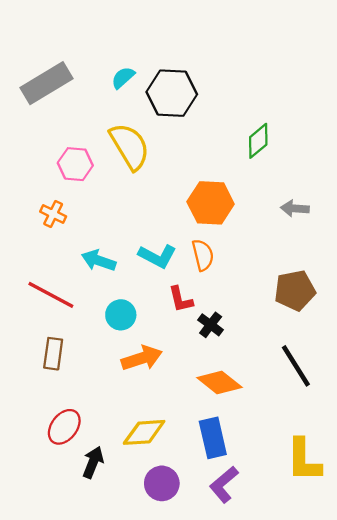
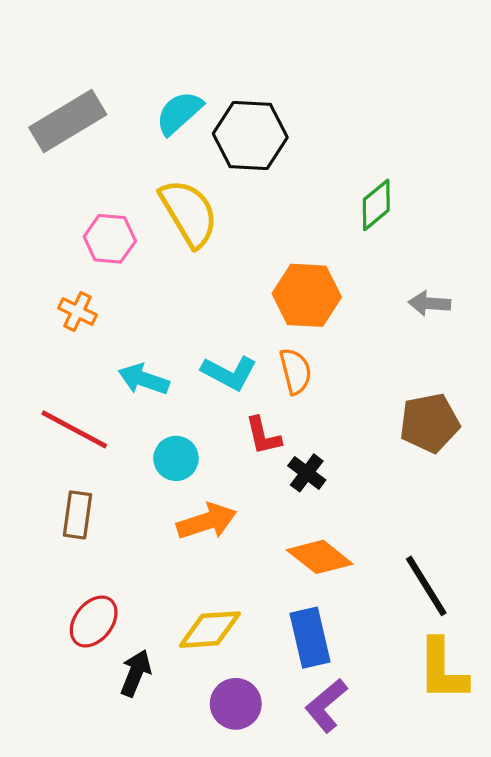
cyan semicircle: (123, 78) -> (179, 113), size x1.4
black line: (296, 366) -> (426, 586), moved

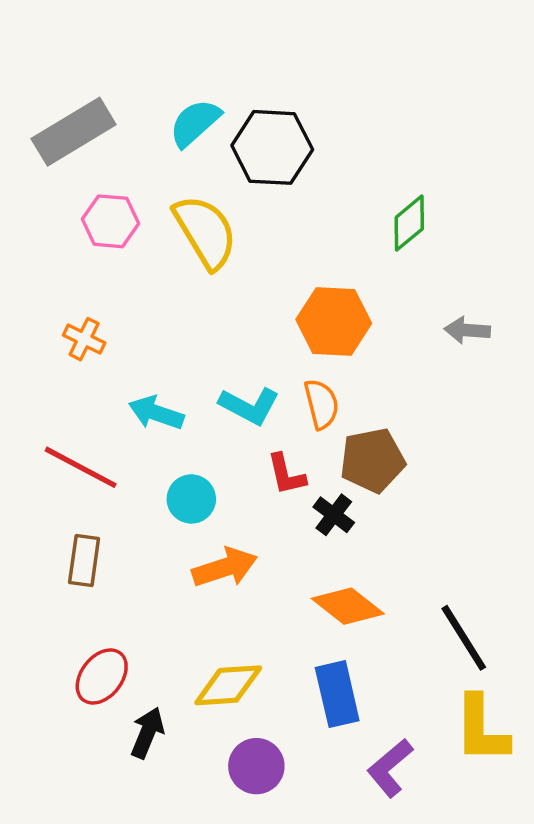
pink hexagon: (110, 239) -> (110, 221), moved
brown pentagon: (429, 423) -> (372, 460), moved
purple L-shape: (326, 705) -> (390, 768), moved

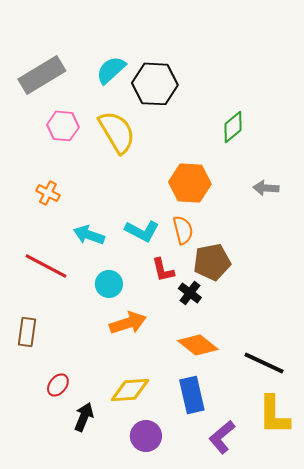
brown rectangle: (84, 560) -> (27, 332), moved
black line: (464, 638) -> (264, 363), turned -33
red ellipse: (102, 677) -> (58, 385), size x0.7

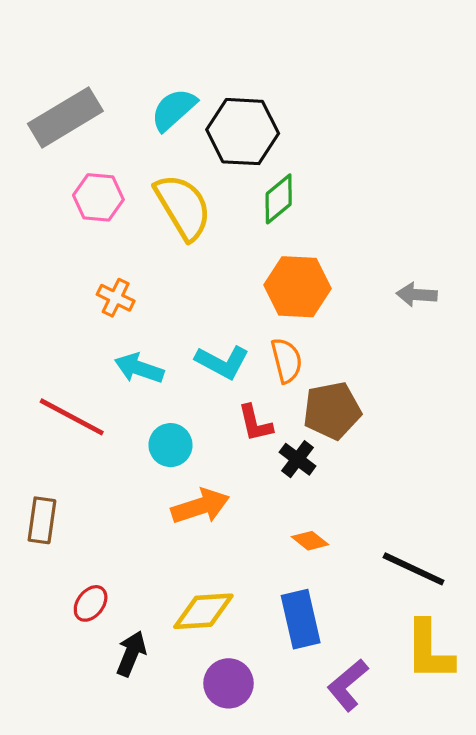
green diamond: (233, 127) -> (279, 199), moved
orange cross: (48, 193) -> (116, 298), moved
orange diamond: (198, 345) -> (310, 541), size x0.6

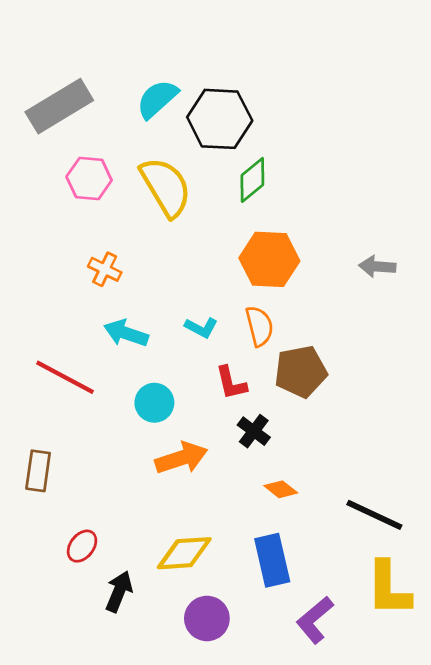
cyan L-shape: (222, 362) -> (201, 328), size x0.7
black cross: (297, 459) -> (254, 431), moved

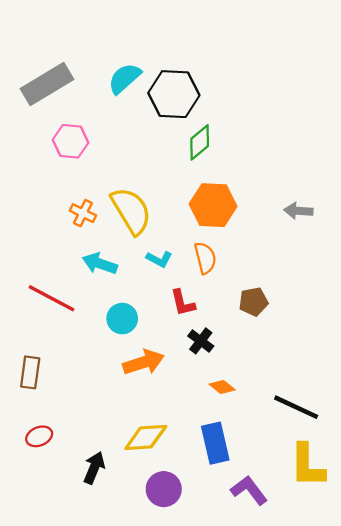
yellow semicircle: (166, 187) -> (131, 211), moved
brown pentagon: (301, 372) -> (253, 302), moved, size x0.7
red ellipse: (82, 546) -> (39, 436), moved, turned 30
purple L-shape: (315, 620) -> (249, 490), turned 93

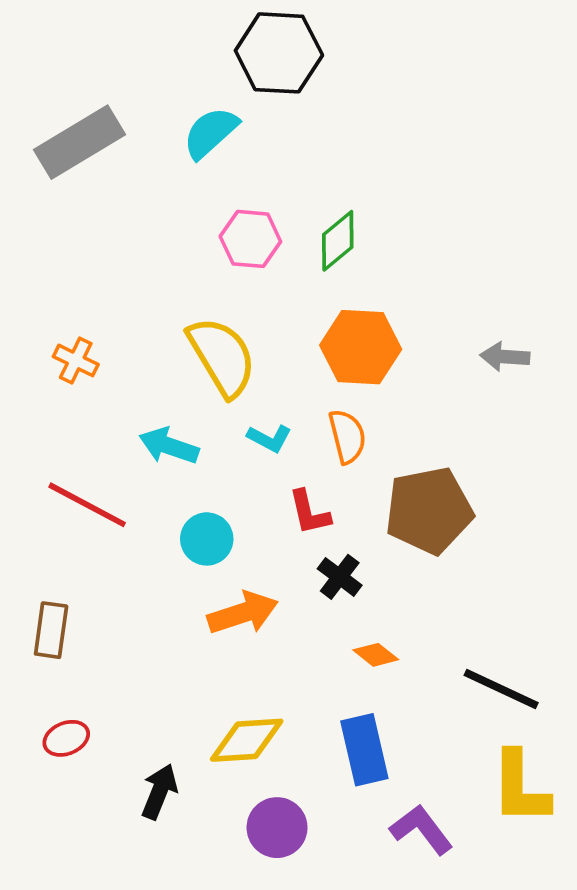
black hexagon: (174, 94) -> (279, 53), moved
pink hexagon: (71, 141) -> (250, 239), moved
orange cross: (83, 213) -> (76, 360), moved
brown pentagon: (253, 302) -> (429, 510), size x1.8

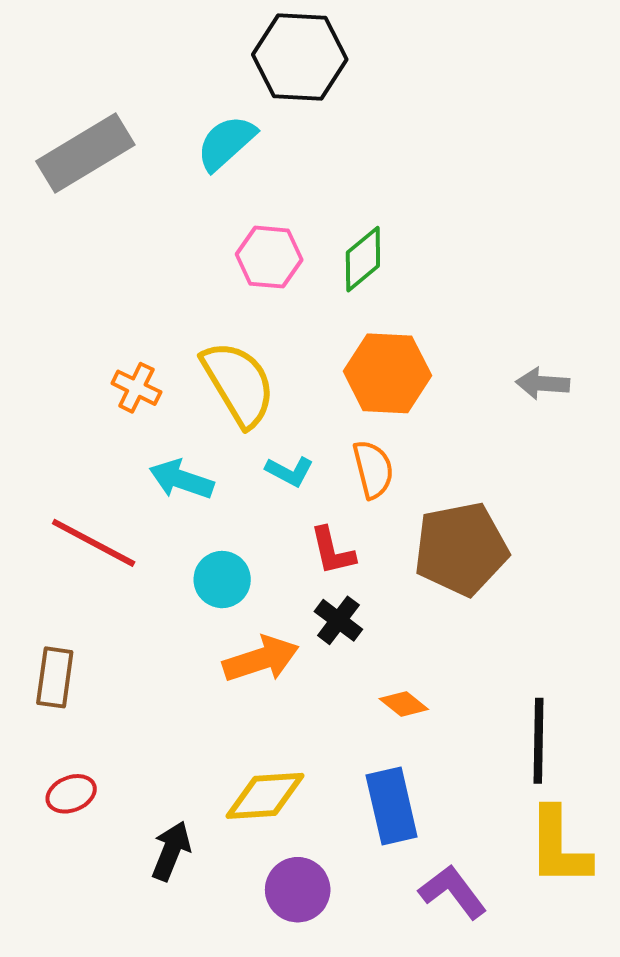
orange cross: (76, 360) -> (136, 388), moved
black cross: (340, 577) -> (338, 620), moved
black line: (501, 689) -> (538, 741), turned 66

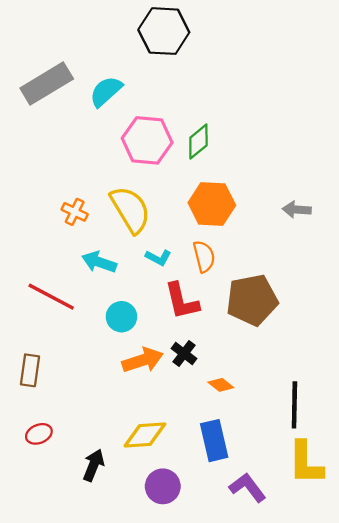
cyan semicircle: (226, 143) -> (106, 91), moved
pink hexagon: (269, 257) -> (147, 140), size x1.4
red L-shape: (332, 551) -> (182, 301), size x1.4
black cross: (338, 620) -> (184, 354), moved

